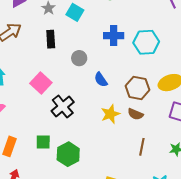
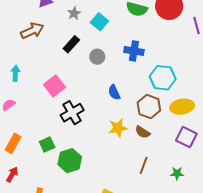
black rectangle: (51, 39) -> (71, 44), turned 36
cyan hexagon: (146, 42) -> (163, 78), moved
gray circle: (79, 58) -> (97, 57), moved
green square: (43, 142) -> (47, 144), turned -35

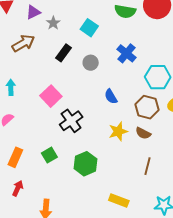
gray star: (74, 13) -> (53, 23), moved
blue cross: (134, 51) -> (126, 53), turned 36
green hexagon: (70, 161) -> (85, 164), moved

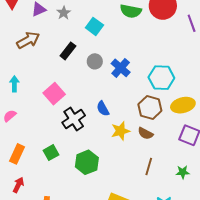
gray star: (53, 23) -> (64, 13), moved
blue cross: (126, 53) -> (121, 68), moved
blue semicircle: (111, 96) -> (103, 109), moved

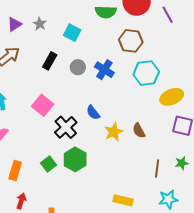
brown hexagon: (150, 107) -> (131, 41), moved
brown semicircle: (145, 133) -> (139, 131), turned 42
green hexagon: (87, 162) -> (75, 159), moved
brown line: (149, 166) -> (157, 168), moved

